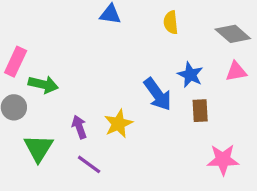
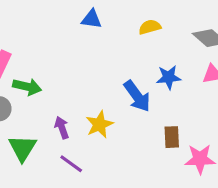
yellow semicircle: (171, 22) -> (150, 27), turned 80
blue star: (190, 75) -> (169, 77), turned -30
brown rectangle: (200, 111) -> (172, 137), moved

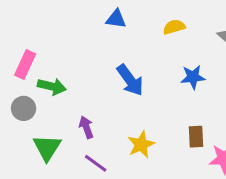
blue arrow: (137, 96) -> (130, 80), moved
yellow star: (99, 124) -> (141, 144), moved

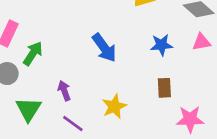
green arrow: (52, 86) -> (33, 54), turned -70
brown rectangle: (196, 137) -> (164, 88), moved

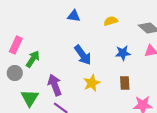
purple arrow: (64, 91) -> (55, 85), size x1.5
yellow star: (114, 106) -> (92, 83), moved

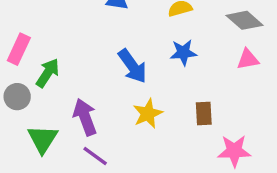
blue star: (123, 53) -> (183, 53), moved

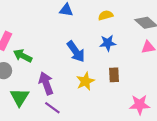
green arrow: (48, 73) -> (23, 56), turned -96
brown rectangle: (204, 114) -> (114, 75), moved

